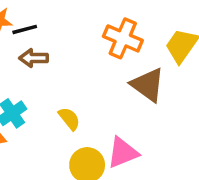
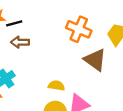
yellow semicircle: (69, 119) -> (56, 86), moved, turned -42

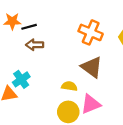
brown triangle: (95, 60) -> (92, 67), moved

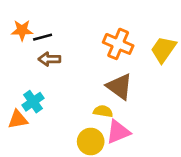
yellow semicircle: (69, 86) -> (103, 111), moved

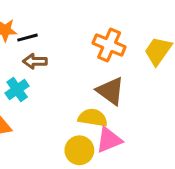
cyan cross: (33, 102) -> (17, 89), moved
yellow semicircle: (103, 111) -> (93, 118), size x1.4

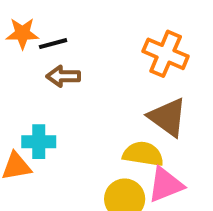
cyan cross: (17, 89) -> (39, 142), moved, turned 35

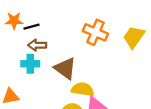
brown triangle: (168, 117) -> (65, 68), moved
cyan cross: (39, 142) -> (30, 64), moved

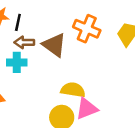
black line: (31, 27) -> (18, 22), turned -63
brown triangle: (65, 68) -> (54, 45), moved

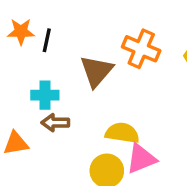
brown arrow: (24, 42) -> (55, 123), moved
brown triangle: (54, 45) -> (97, 71), turned 35

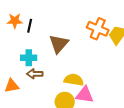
orange cross: (141, 49) -> (98, 29), moved
pink triangle: (141, 159) -> (85, 95), turned 30

